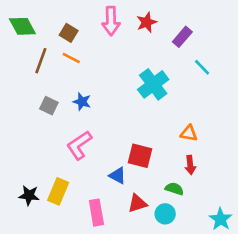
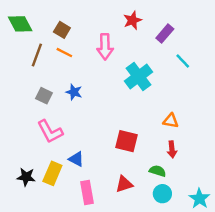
pink arrow: (111, 21) -> (105, 47), moved
pink L-shape: (79, 145) -> (50, 132), moved, turned -84
blue triangle: (118, 176) -> (76, 159), moved
cyan circle: (165, 214) -> (162, 194), moved

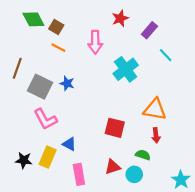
green diamond: (20, 24) -> (33, 19), moved
brown line: (37, 55) -> (17, 68), moved
gray square: (44, 96) -> (40, 87), size x1.6
orange triangle: (171, 121) -> (155, 109), size x1.6
cyan circle: (162, 194) -> (134, 174), moved

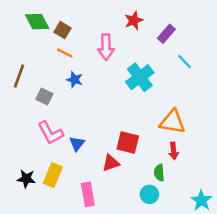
blue star: (67, 83) -> (75, 80), moved
gray square: (40, 87) -> (44, 97), size x0.6
blue triangle: (69, 144) -> (77, 144), moved, turned 40
green semicircle: (143, 155) -> (159, 173), turned -112
red triangle: (113, 167) -> (111, 163), moved

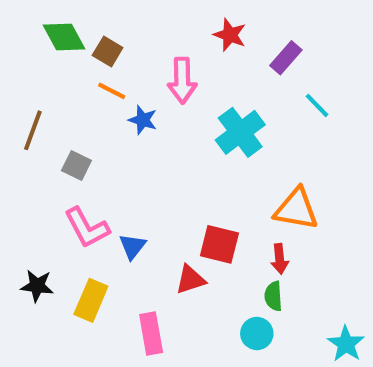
red star: (134, 20) -> (230, 35), turned -30
blue star: (75, 80) -> (143, 120), moved
red arrow: (174, 151) -> (280, 259), moved
black star: (26, 179) -> (37, 286), moved

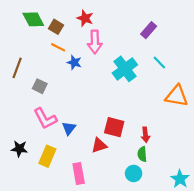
red star: (230, 35) -> (85, 18), moved
cyan line: (317, 105) -> (159, 62), moved
orange triangle: (296, 209) -> (177, 96), moved

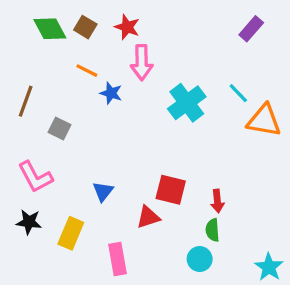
brown square: (56, 27) -> (85, 27), moved
purple rectangle: (149, 30) -> (251, 29), moved
orange triangle: (177, 96) -> (264, 120), moved
pink L-shape: (45, 119) -> (35, 177), moved

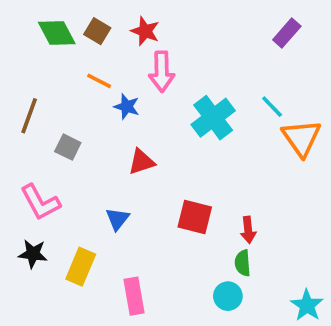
orange triangle: (264, 120) -> (301, 138), turned 45
red triangle: (148, 217) -> (141, 162), moved

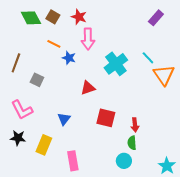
red triangle: (141, 162) -> (88, 88), moved

